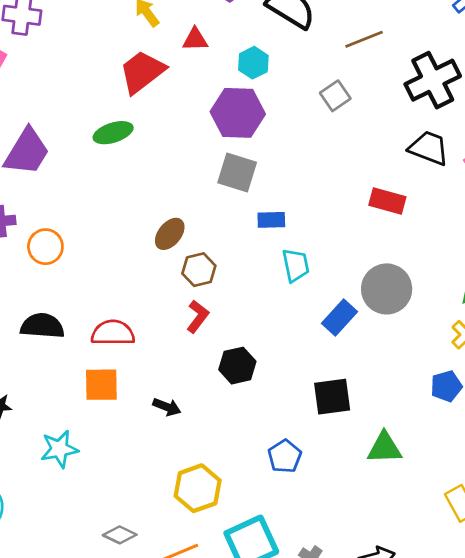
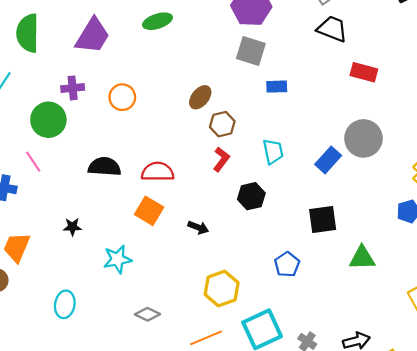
black trapezoid: (429, 148) -> (332, 29), moved
orange circle: (45, 247) -> (122, 97), moved
cyan trapezoid: (296, 265) -> (273, 152), moved
orange square: (101, 385) -> (149, 211), turned 32
gray diamond: (120, 535) -> (148, 314), moved

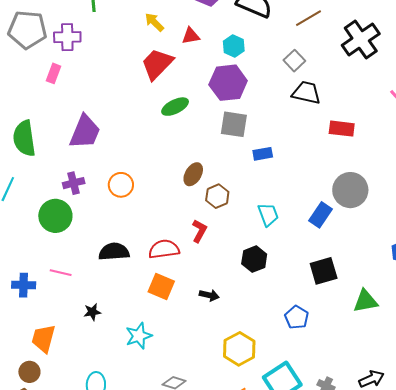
green ellipse: (158, 21) -> (175, 107), moved
red L-shape: (221, 159) -> (199, 231), moved
pink line: (33, 162) -> (61, 273), moved, turned -35

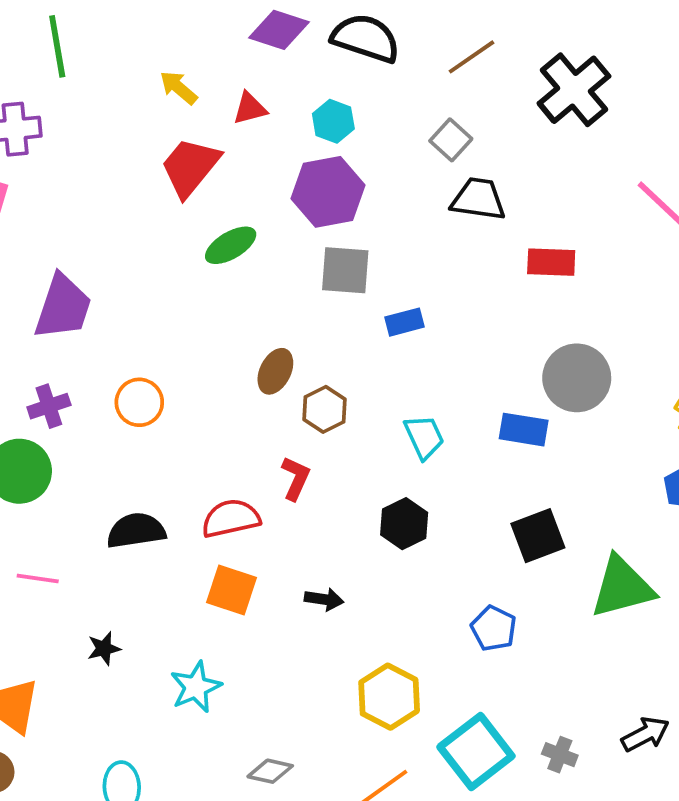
blue rectangle: (320, 215) -> (524, 430), turned 70
green triangle: (365, 301) -> (622, 587), size x1.4

